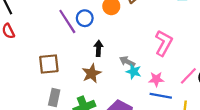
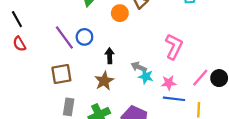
blue circle: (85, 18) -> (84, 37), moved
purple line: (67, 21) -> (64, 38), moved

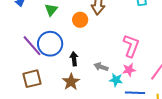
blue circle: (84, 37) -> (50, 44), size x1.6
cyan star: (146, 76) -> (116, 80), moved
pink star: (169, 83) -> (129, 70), moved

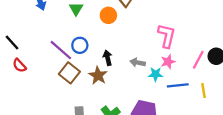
blue circle: (50, 44) -> (80, 45), size x0.6
brown square: (32, 79) -> (69, 73), moved, turned -30
brown star: (71, 82) -> (98, 75), moved

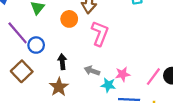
pink L-shape: (167, 36) -> (100, 33), moved
purple line: (61, 50) -> (18, 33), moved
brown star: (98, 75) -> (59, 87), moved

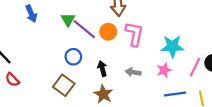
orange circle: (69, 19) -> (108, 32), moved
purple line: (18, 33) -> (84, 29), moved
cyan star: (108, 85) -> (172, 46), moved, size x1.5

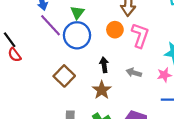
purple line: (84, 29) -> (51, 25), moved
blue circle: (73, 57) -> (77, 35), moved, size x1.6
red semicircle: (12, 80) -> (15, 55), moved

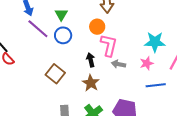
blue circle: (77, 35) -> (63, 35), size x0.7
pink L-shape: (140, 35) -> (109, 45), moved

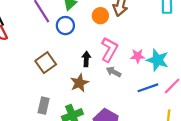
orange circle: (97, 27) -> (100, 16), moved
pink star: (147, 63) -> (138, 56), moved
blue line: (156, 85) -> (148, 88), moved, turned -30

